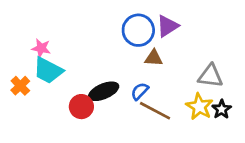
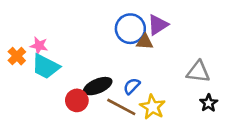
brown triangle: (154, 58) -> (145, 42), moved
orange cross: (20, 86) -> (17, 56), moved
yellow star: (199, 107) -> (153, 107), moved
brown line: (155, 111) -> (121, 107), moved

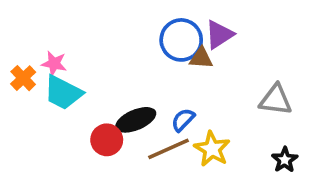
black star: (209, 103) -> (285, 160), moved
brown line: (121, 107) -> (168, 149), turned -52

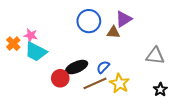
blue circle: (181, 40) -> (89, 21), moved

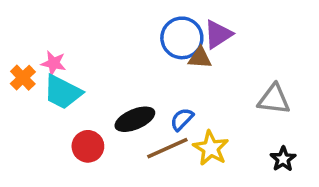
blue circle: (89, 21) -> (182, 38), moved
red circle: (60, 78) -> (88, 146), moved

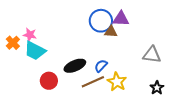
purple triangle: (218, 34) -> (121, 19), turned 36

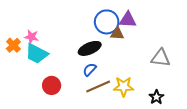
black ellipse: (75, 66) -> (90, 48), moved
blue semicircle: (101, 66) -> (90, 70), moved
yellow star: (117, 82) -> (124, 87), turned -30
black star: (157, 88) -> (156, 97), moved

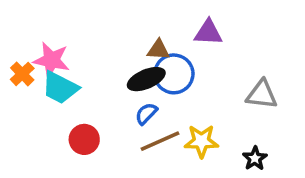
blue circle: (107, 22) -> (174, 74), moved
brown triangle: (117, 34) -> (158, 50), moved
pink star: (31, 37) -> (51, 60), size x1.5

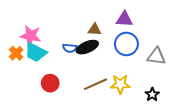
orange cross: (22, 74) -> (16, 53), moved
blue circle: (174, 74) -> (126, 44), moved
blue semicircle: (146, 114) -> (70, 48), moved, turned -128

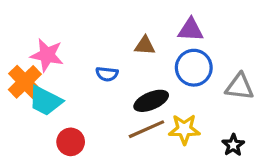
black ellipse: (87, 47) -> (151, 101), moved
cyan trapezoid: (36, 52) -> (45, 101), moved
orange cross: (16, 53) -> (25, 82), size x1.5
red circle: (50, 83) -> (71, 142), moved

